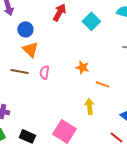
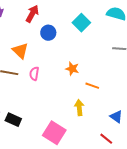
red arrow: (59, 12) -> (32, 14), moved
blue circle: (25, 29) -> (48, 33), moved
black rectangle: (27, 136) -> (13, 120), moved

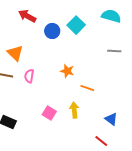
red arrow: (32, 14) -> (27, 16), turned -90
blue circle: (48, 33) -> (52, 31), moved
pink square: (54, 133) -> (49, 113), moved, size x0.6

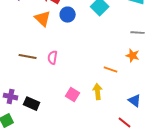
blue circle: (52, 31) -> (68, 15), moved
orange triangle: (15, 53) -> (43, 19), moved
orange star: (67, 71) -> (133, 56), moved

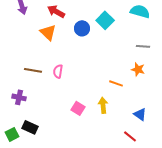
blue circle: (68, 15) -> (82, 28), moved
purple cross: (11, 97) -> (19, 97), moved
black rectangle: (32, 104) -> (30, 127), moved

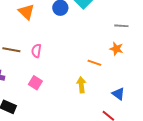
pink square: (78, 108) -> (35, 83), moved

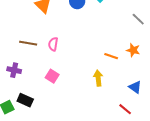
gray line: (121, 26) -> (138, 19), turned 40
orange star: (116, 49) -> (133, 50), moved

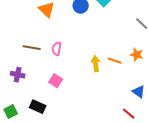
yellow arrow: (98, 78) -> (96, 64), moved
black rectangle: (25, 100) -> (38, 107), moved

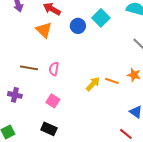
yellow arrow: (96, 64) -> (93, 84), turned 49
black rectangle: (38, 107) -> (49, 129), moved

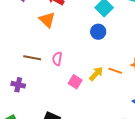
blue circle: (78, 26) -> (98, 32), moved
pink square: (53, 101) -> (75, 82), moved

